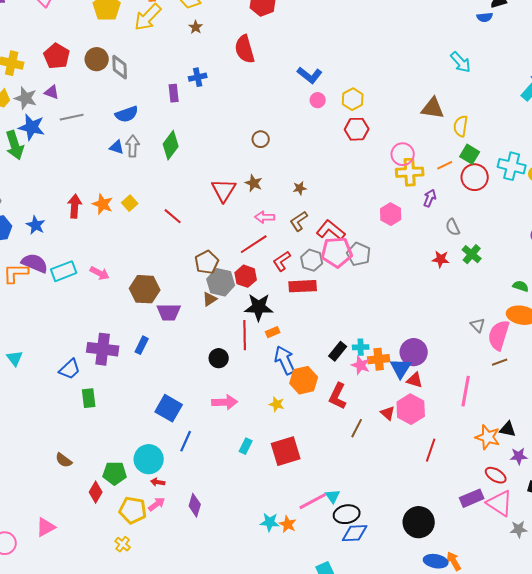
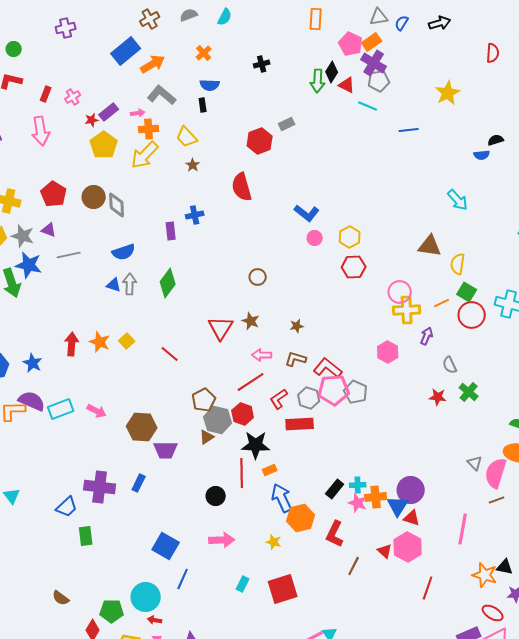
brown L-shape: (299, 221) -> (296, 359), turned 50

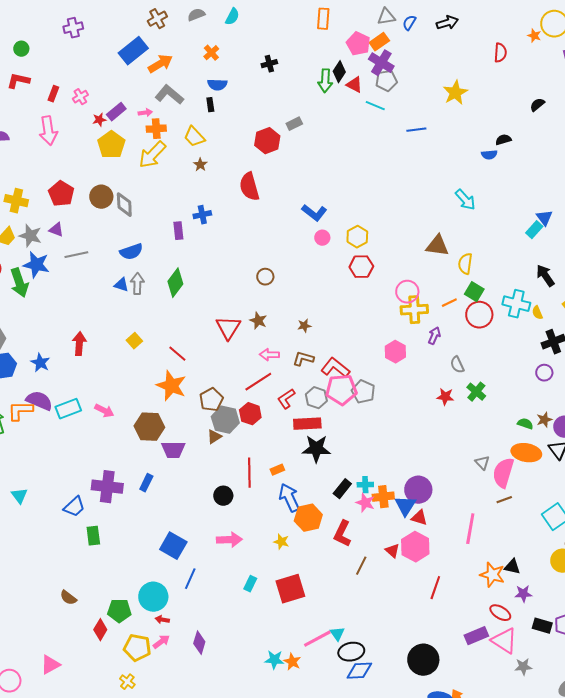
orange star: (100, 342) -> (171, 386), moved, size x1.4
black star: (256, 445) -> (316, 449), moved

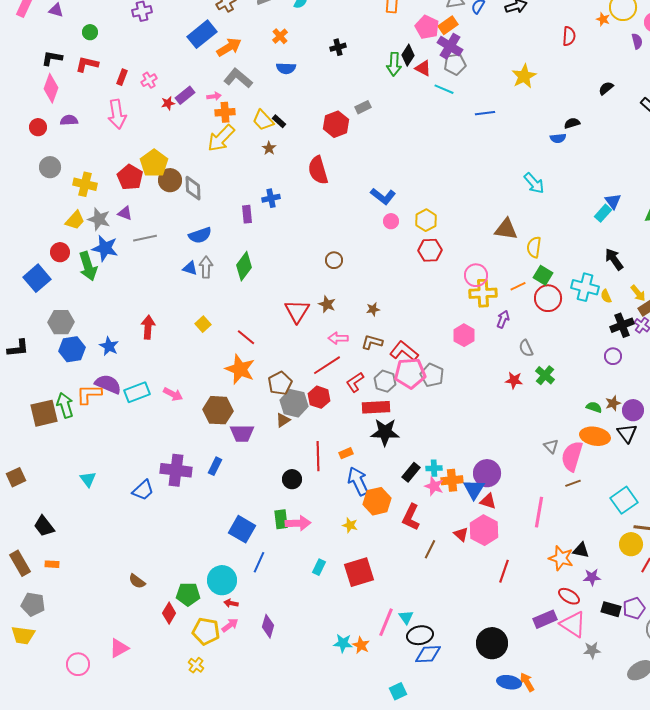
black rectangle: (210, 105) -> (279, 121), moved, turned -40
yellow pentagon: (111, 145) -> (154, 163), moved
green rectangle: (93, 536) -> (281, 519), moved
pink line: (317, 639) -> (386, 622), turned -40

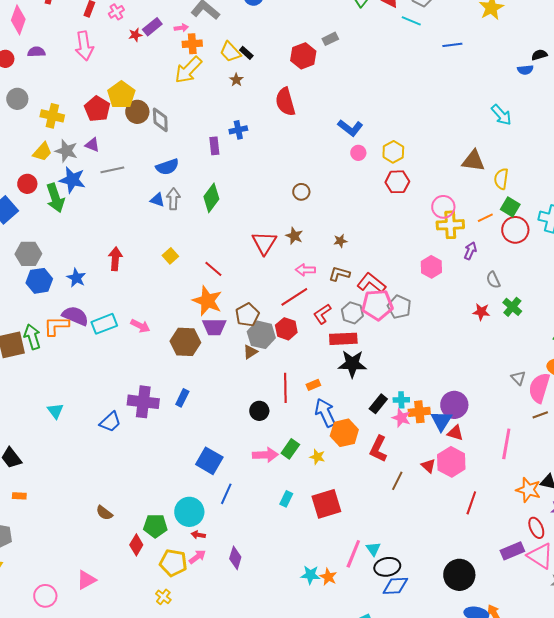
purple trapezoid: (242, 433) -> (214, 327), moved
green rectangle: (281, 519) -> (290, 449), moved, turned 42
red ellipse: (569, 596) -> (536, 528), turned 35

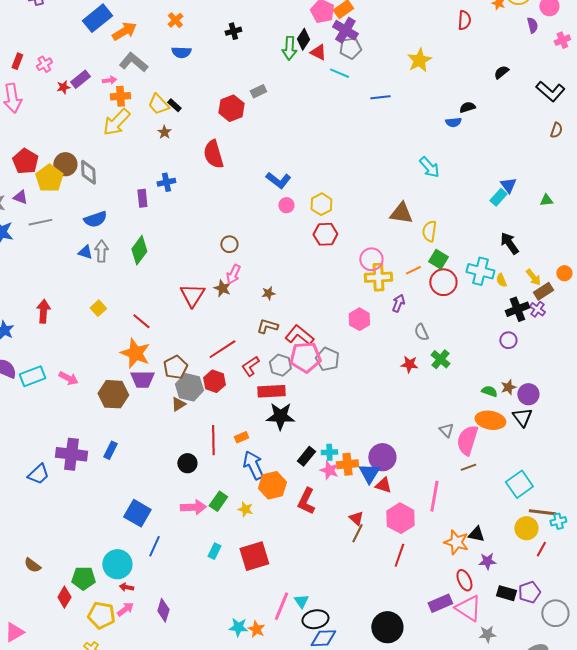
yellow pentagon: (121, 95) -> (49, 178), moved
pink arrow: (305, 270) -> (233, 274), moved, turned -66
pink hexagon: (451, 462) -> (400, 518), moved
brown line: (397, 481) -> (357, 533), moved

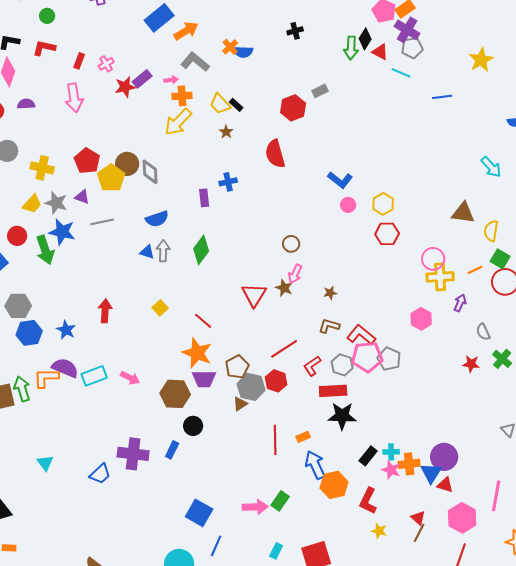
orange cross: (175, 20) -> (230, 47), moved
red star: (63, 87) -> (125, 87), size x1.5
black circle: (187, 463) -> (193, 426), moved
yellow star: (245, 509) -> (379, 531), moved

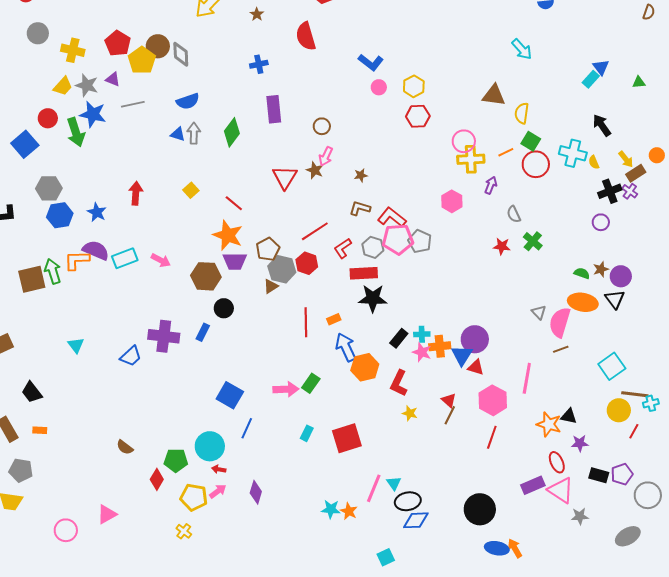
purple rectangle: (204, 198) -> (274, 109), moved, size x1.5

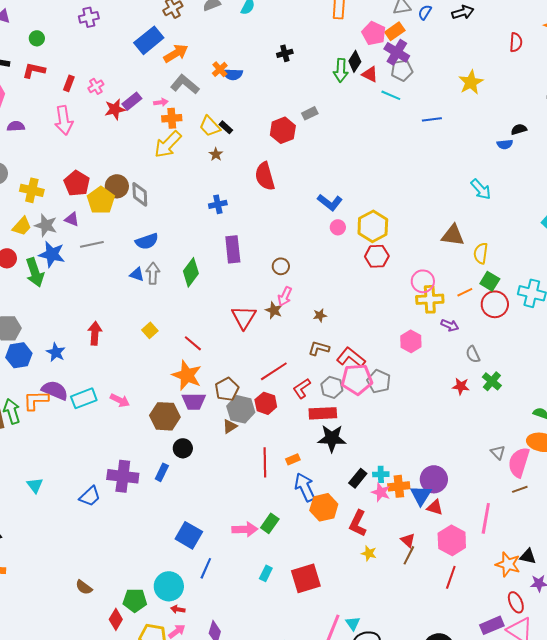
yellow hexagon: (414, 86) -> (373, 226), size x1.4
purple arrow: (491, 185) -> (450, 325), turned 90

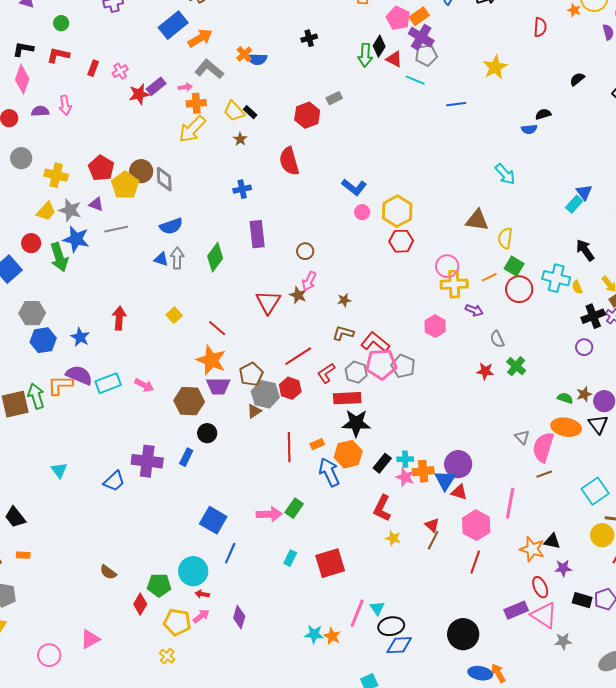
pink arrow: (64, 120) -> (65, 105), moved, size x0.7
orange hexagon: (324, 507) -> (348, 454), moved

